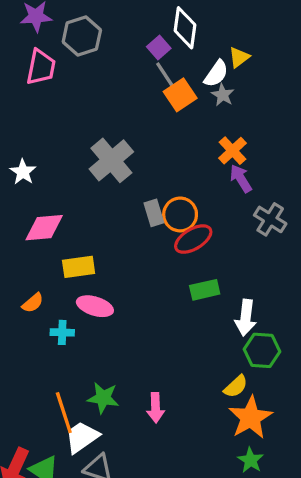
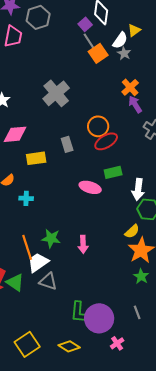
gray rectangle: (154, 213) -> (67, 144), moved
pink ellipse: (95, 306) -> (90, 187), moved

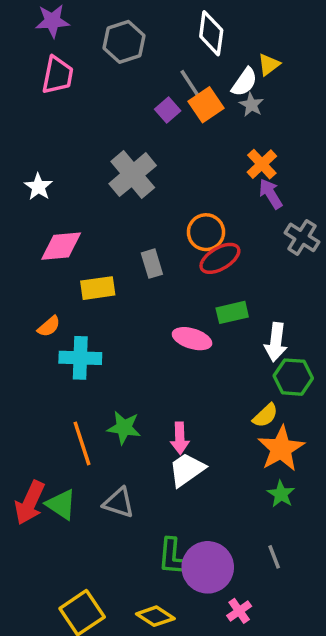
gray hexagon: (38, 17) -> (124, 42), moved
purple square: (85, 24) -> (168, 110), moved
cyan cross: (26, 198) -> (80, 358), size x1.6
white trapezoid: (38, 262) -> (187, 470), moved

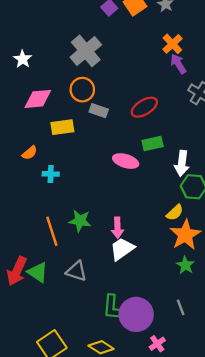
orange circle: (206, 232) -> (82, 90), moved
gray rectangle: (152, 264) -> (99, 111), turned -54
cyan cross: (80, 358) -> (51, 174), size x0.6

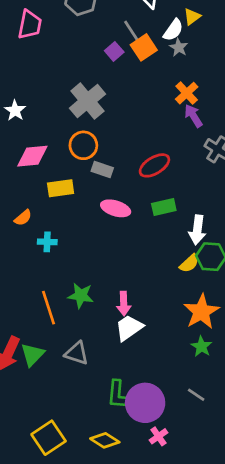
pink ellipse: (126, 161) -> (116, 208), moved
yellow semicircle: (175, 213) -> (189, 263), moved
green triangle: (38, 272) -> (32, 355), turned 40
gray line: (181, 307) -> (196, 395), turned -35
pink cross: (157, 344) -> (158, 436), moved

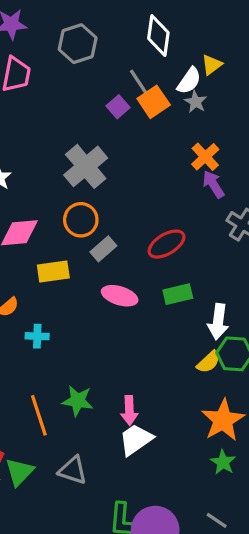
gray rectangle: (102, 169) -> (103, 249), turned -60

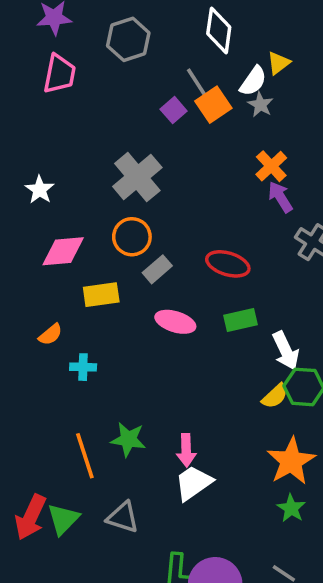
red ellipse: (166, 244) -> (228, 264), turned 48
white arrow: (218, 322) -> (286, 351), turned -32

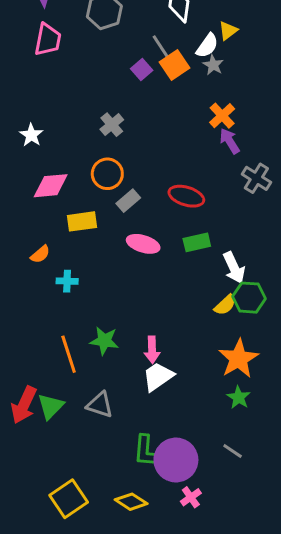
gray cross: (137, 177) -> (112, 125), size x0.6

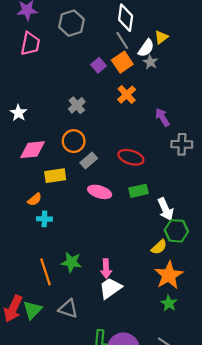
gray line: (161, 47) -> (122, 40), moved
orange cross: (222, 116) -> (127, 95), moved
gray cross: (256, 178) -> (182, 144), turned -30
orange semicircle: (40, 254) -> (35, 199), moved
yellow semicircle: (225, 305) -> (159, 247), moved

